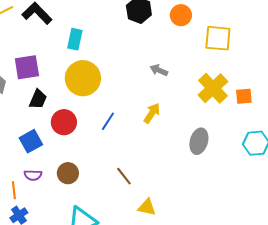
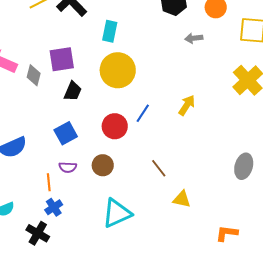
gray arrow: (159, 70) -> (194, 38), moved, turned -30
red circle: (64, 122) -> (115, 126), moved
gray ellipse: (199, 141) -> (244, 166), moved

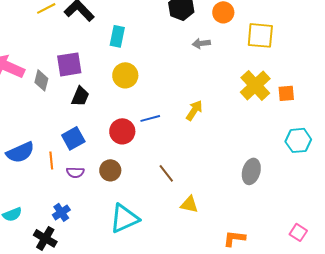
yellow circle: (118, 70) -> (125, 75), size x0.7
blue line: (143, 113) -> (150, 118), turned 42
orange line: (49, 182) -> (51, 160), moved

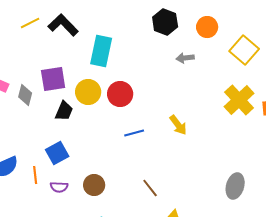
yellow square: (260, 35) -> (244, 50), turned 36
cyan rectangle: (117, 36) -> (101, 51), size x1.4
yellow circle: (125, 75) -> (88, 92), moved
yellow arrow: (194, 110) -> (178, 125), turned 110
red circle: (122, 131) -> (120, 94), moved

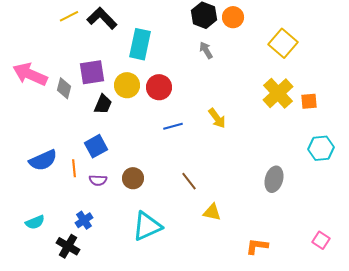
orange circle: (207, 27) -> (233, 17), moved
gray arrow: (185, 58) -> (206, 50), moved, turned 66

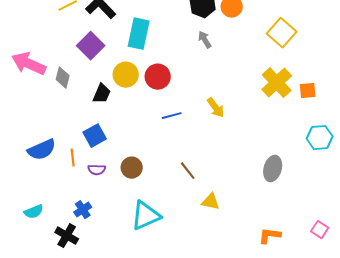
purple square: (92, 72) -> (91, 46), moved, turned -36
orange L-shape: (257, 246) -> (270, 236), moved

